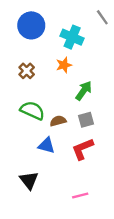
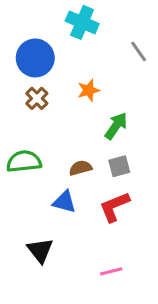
gray line: (102, 17) -> (139, 52), moved
blue circle: (31, 25) -> (35, 58), moved
cyan cross: (72, 37) -> (82, 22), moved
green semicircle: (32, 110) -> (24, 161), moved, turned -30

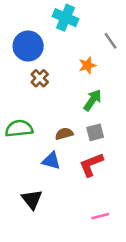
orange star: (89, 90) -> (87, 65), moved
brown cross: (37, 98) -> (40, 78), moved
pink line: (111, 271) -> (100, 216), moved

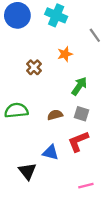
blue circle: (28, 46) -> (17, 15), moved
orange star: (87, 65) -> (65, 54), moved
gray square: (95, 132) -> (82, 114), turned 32
blue triangle: (51, 161) -> (51, 152), moved

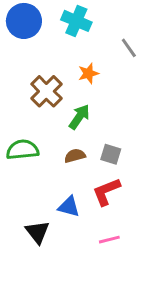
brown cross: (34, 67) -> (46, 91), size x1.5
green arrow: (79, 86) -> (79, 117), moved
pink line: (86, 186) -> (109, 240), moved

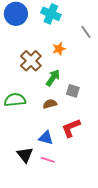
gray square: (111, 154) -> (73, 91), moved
pink line: (109, 240) -> (48, 160), moved, turned 32

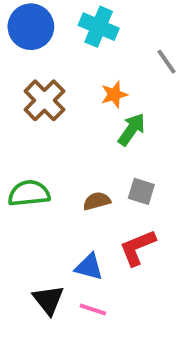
brown cross: (31, 61) -> (44, 100), moved
green arrow: (53, 78) -> (132, 129), moved
gray square: (73, 91) -> (141, 191), moved

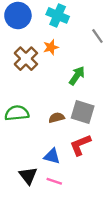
orange star: (114, 95) -> (51, 47), moved
gray square: (141, 191) -> (83, 112), size x1.5

